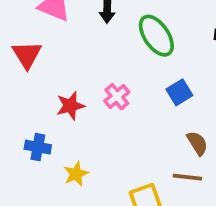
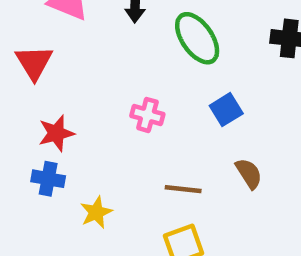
pink cross: (117, 97) -> (147, 115), turned -35
red star: (70, 106) -> (56, 133), moved
brown line: (187, 177) -> (183, 189), moved

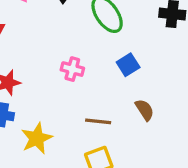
yellow star: (96, 212) -> (37, 138), size x1.4

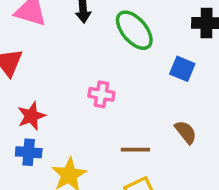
blue square: (128, 65) -> (182, 69), moved, turned -30

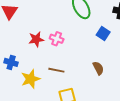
red star: (31, 116) -> (36, 39), moved
brown line: (135, 150) -> (56, 70), moved

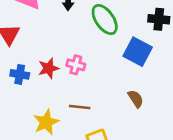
blue square: (103, 33) -> (138, 52), size x1.5
blue cross: (11, 62) -> (20, 74), moved

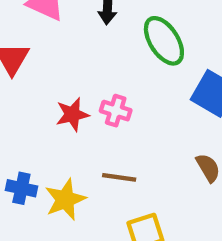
blue cross: (20, 74) -> (21, 188), moved

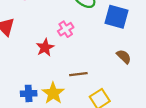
pink cross: (116, 111) -> (66, 29), moved, turned -35

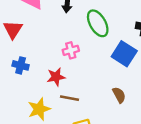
red star: (45, 48) -> (56, 77), moved
blue cross: (29, 93) -> (21, 65), moved

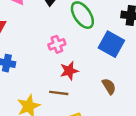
red star: (56, 77) -> (69, 71), moved

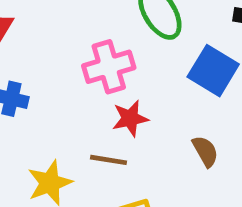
pink cross: (57, 44) -> (109, 67), size x1.5

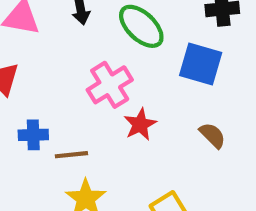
brown line: (109, 160) -> (71, 155), moved

